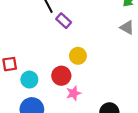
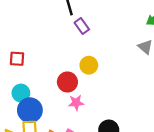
cyan circle: (29, 80) -> (21, 93), moved

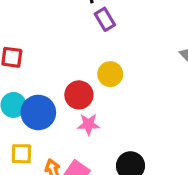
blue circle: (30, 110) -> (38, 112), moved

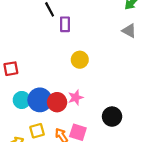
purple rectangle: (105, 19) -> (65, 24), turned 48
red circle: (79, 95) -> (57, 102), moved

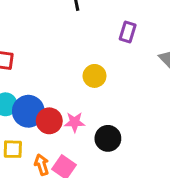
purple rectangle: (65, 24) -> (128, 32), moved
black circle: (112, 117) -> (108, 138), moved

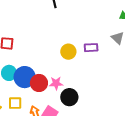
purple rectangle: (128, 32) -> (91, 48), moved, turned 72
black circle: (108, 138) -> (69, 97), moved

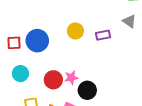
yellow circle: (68, 52) -> (75, 31), moved
blue circle: (25, 77) -> (37, 41), moved

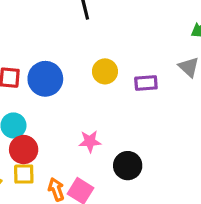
red circle: (53, 80) -> (24, 150), moved
black circle: (87, 90) -> (128, 166), moved

